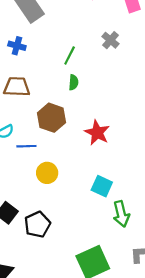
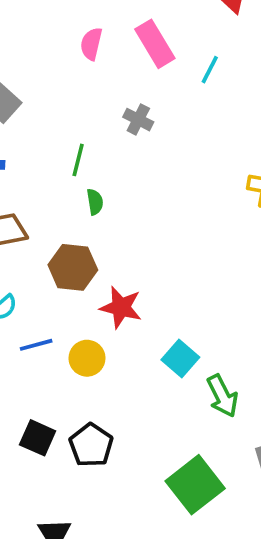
red star: (97, 133) -> (121, 307), moved
blue line: (26, 146) -> (36, 345), moved
cyan square: (102, 186) -> (180, 359), turned 30

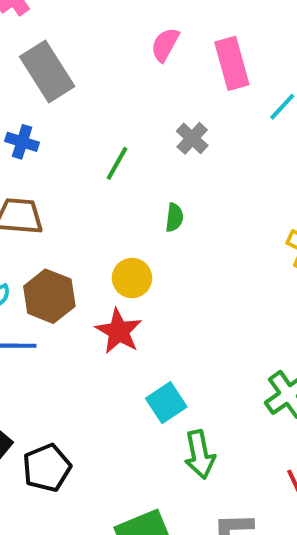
green semicircle: (95, 202) -> (174, 217), moved
brown hexagon: (73, 267) -> (49, 296), moved
yellow circle: (87, 358) -> (132, 278), moved

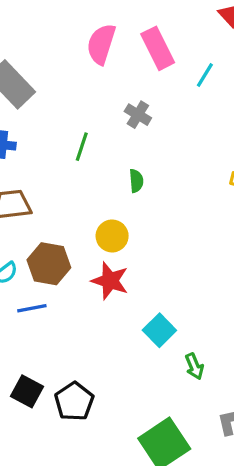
pink semicircle: (165, 45) -> (101, 44), size x1.4
green arrow: (200, 454) -> (194, 366), size x0.7

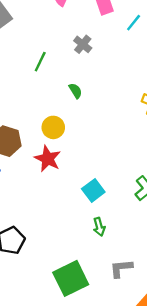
green semicircle: (136, 181) -> (75, 91), turned -35
cyan square: (159, 330) -> (93, 190), moved

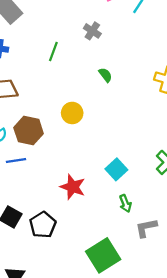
green semicircle: (75, 91) -> (105, 75), moved
red star: (48, 159) -> (73, 187), moved
gray L-shape: (121, 268) -> (146, 228), moved

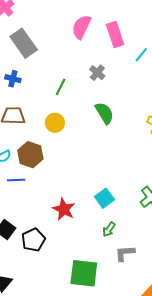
green semicircle: (105, 75) -> (104, 113), size x1.6
yellow circle: (72, 113) -> (55, 123), moved
green arrow: (125, 203) -> (109, 229), turned 49
green square: (103, 255) -> (84, 273), turned 32

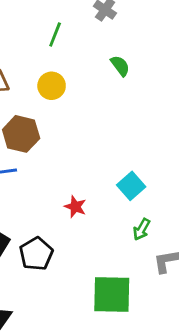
green semicircle: (104, 113) -> (120, 66), size x0.7
red star: (64, 209) -> (75, 207), size x0.7

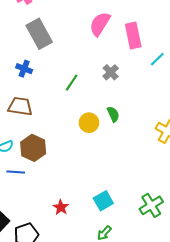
yellow circle: (52, 86) -> (89, 123), moved

